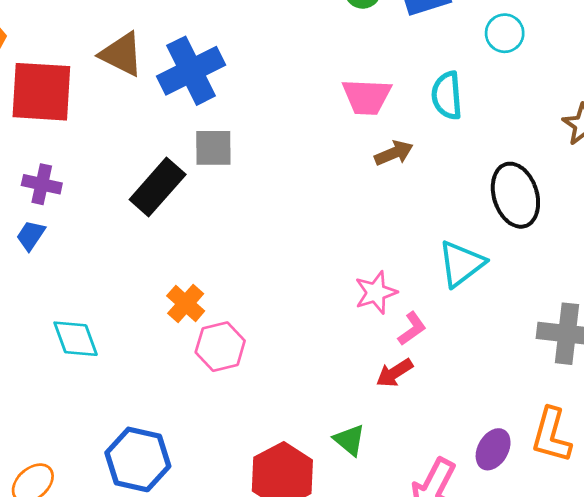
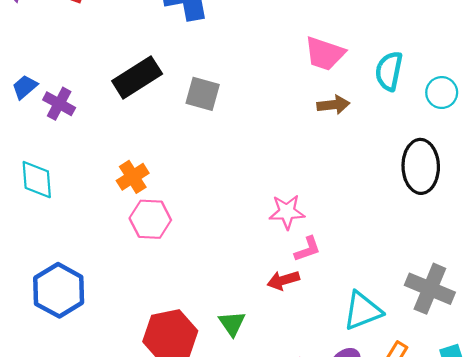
cyan circle: (505, 33) -> (442, 93), moved
gray square: (213, 148) -> (203, 94), moved
purple cross: (42, 184) -> (59, 104), moved
cyan triangle: (461, 264) -> (363, 311), moved

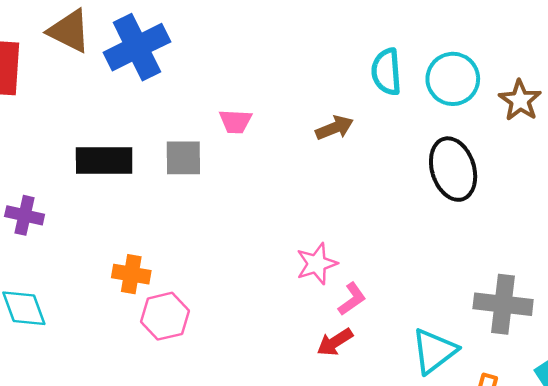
pink trapezoid: (325, 54) -> (236, 121), moved, size x0.7
black rectangle: (137, 77) -> (104, 160), turned 48
cyan circle: (442, 93) -> (453, 79), size x1.4
orange cross: (133, 177) -> (131, 274), turned -32

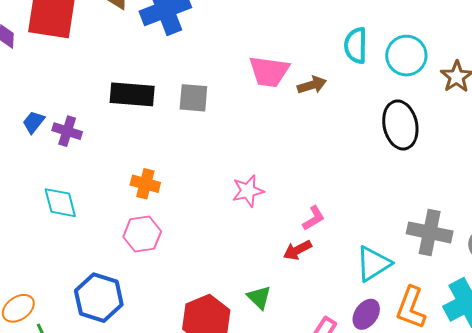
pink trapezoid: (236, 121) -> (269, 71), moved, size x1.6
pink star: (317, 264) -> (248, 191), moved
pink hexagon: (165, 316) -> (142, 234), moved

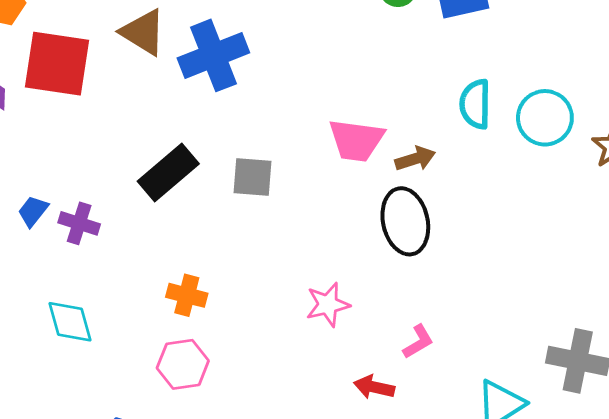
black rectangle: (132, 94) -> (168, 172), turned -45
black ellipse: (400, 125) -> (405, 221), moved
red arrow: (297, 250) -> (374, 387), moved, turned 40

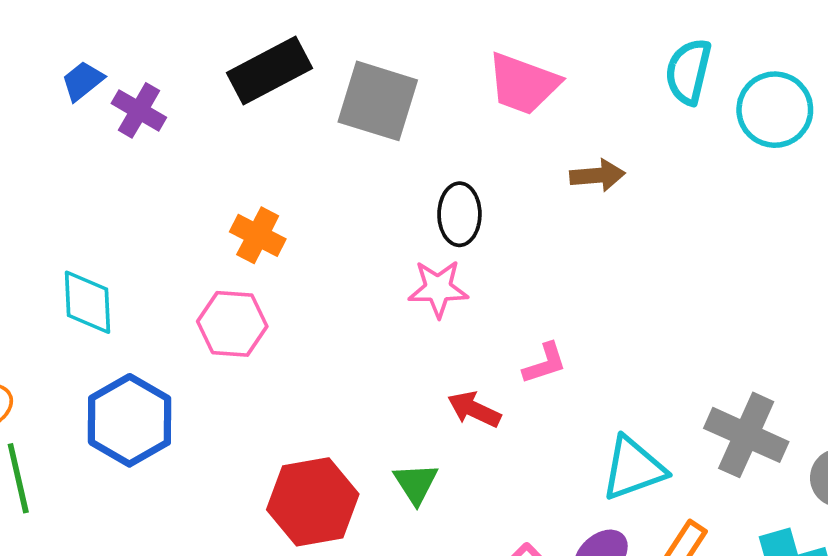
brown arrow: (415, 159) -> (597, 175), moved
gray square: (253, 177) -> (378, 101), size x1.4
black ellipse: (405, 221) -> (459, 214), moved, size x0.7
cyan diamond: (70, 322) -> (87, 302), moved

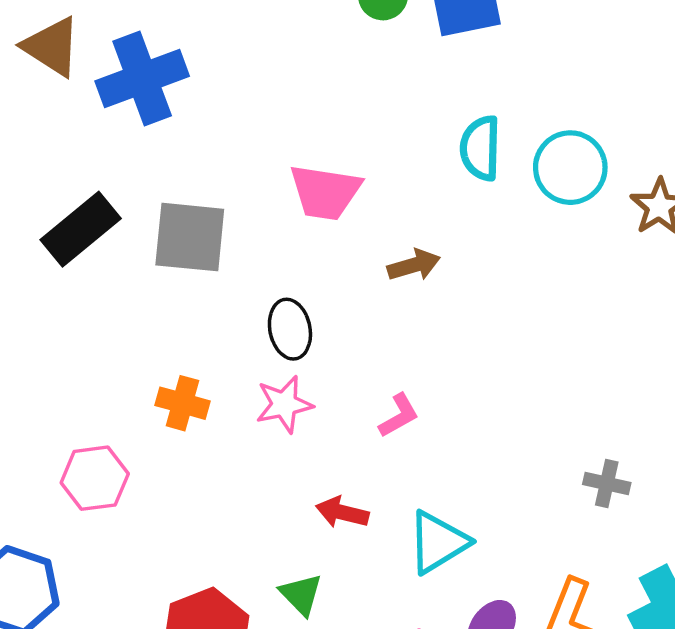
orange cross: (258, 235) -> (182, 403), moved
pink L-shape: (545, 363) -> (399, 416), moved
gray cross: (746, 435) -> (607, 483), size x0.6
cyan triangle: (633, 469) -> (438, 542), moved

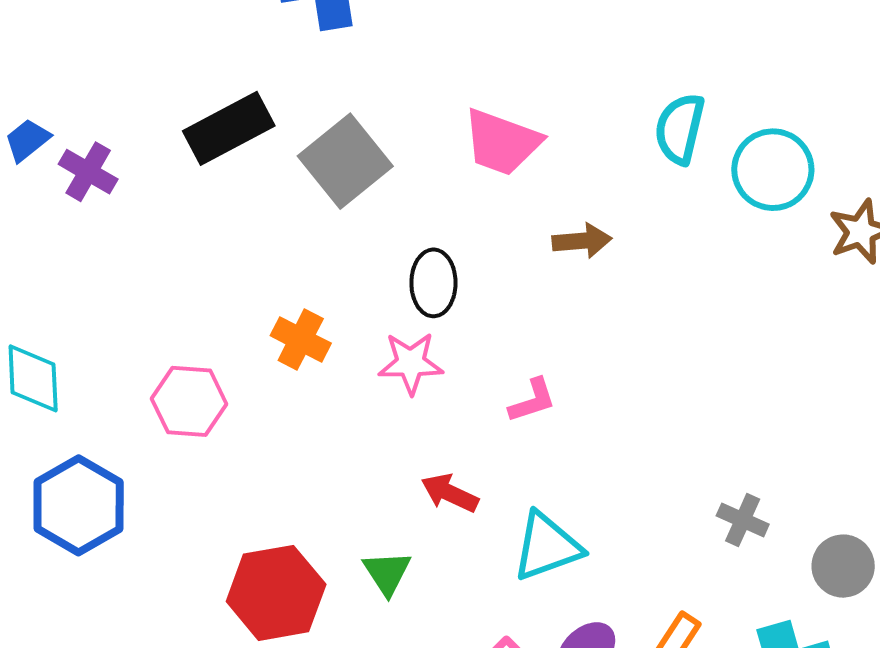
gray square: (190, 237) -> (345, 161), turned 34

